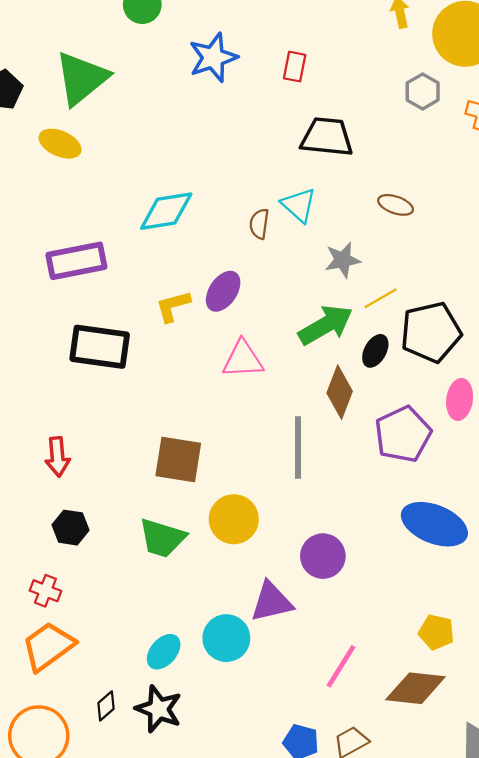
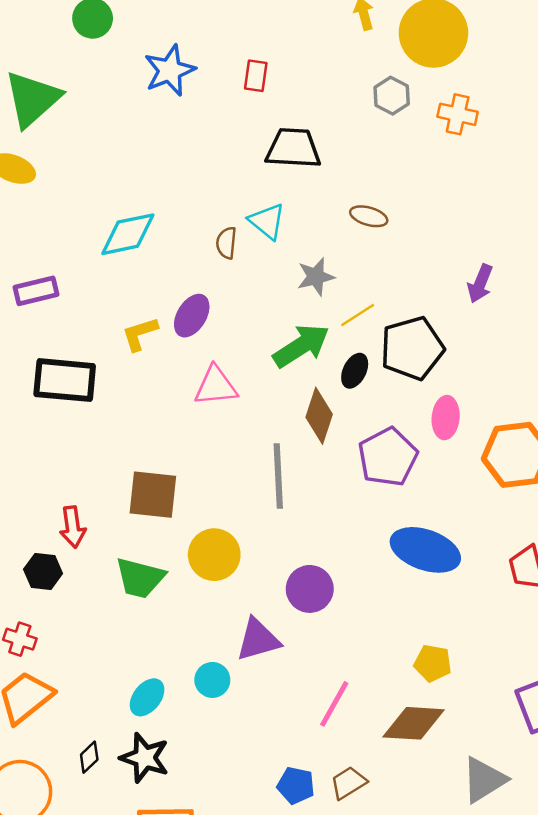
purple rectangle: (76, 261) -> (36, 291), size x0.7
red arrow: (57, 457) -> (73, 527), moved
cyan circle: (226, 638) -> (212, 680), size x0.7

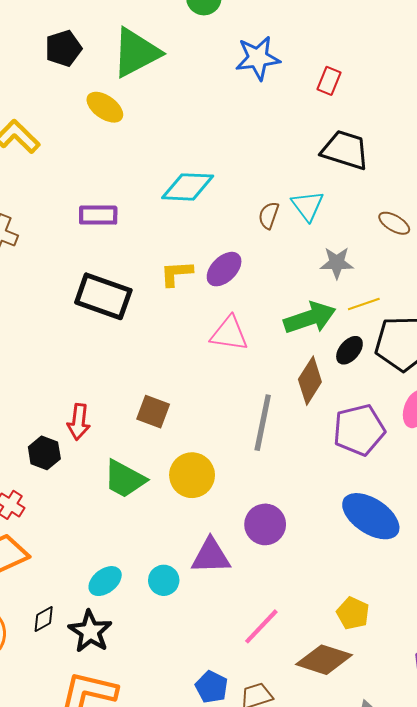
brown square: (153, 495) -> (153, 412), size x0.7

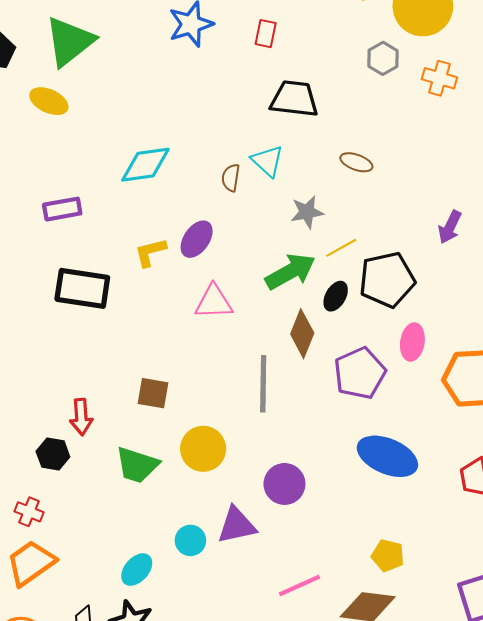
cyan circle: (164, 580) -> (190, 540), moved
pink line: (261, 626) -> (300, 586), turned 33

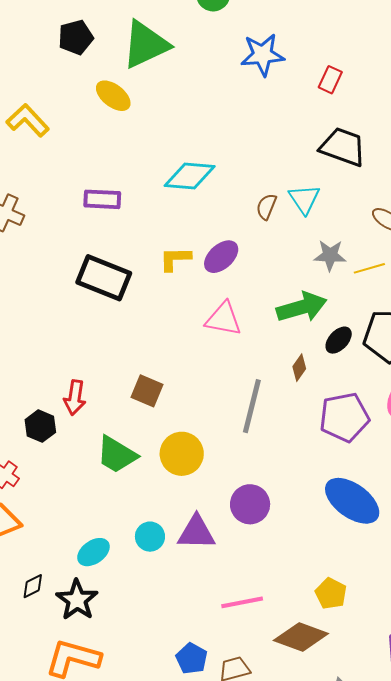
yellow line: (341, 248) -> (369, 268), moved
brown diamond: (302, 334) -> (299, 368), size x0.6

